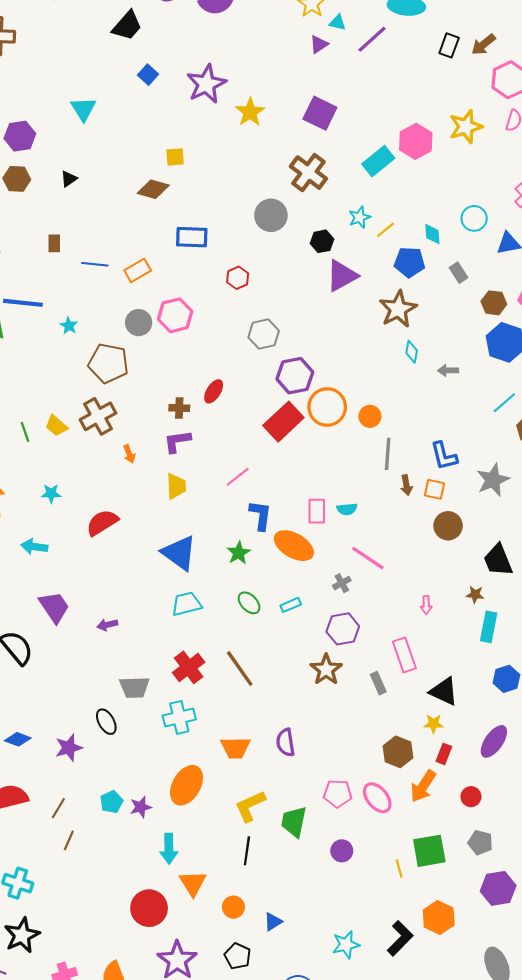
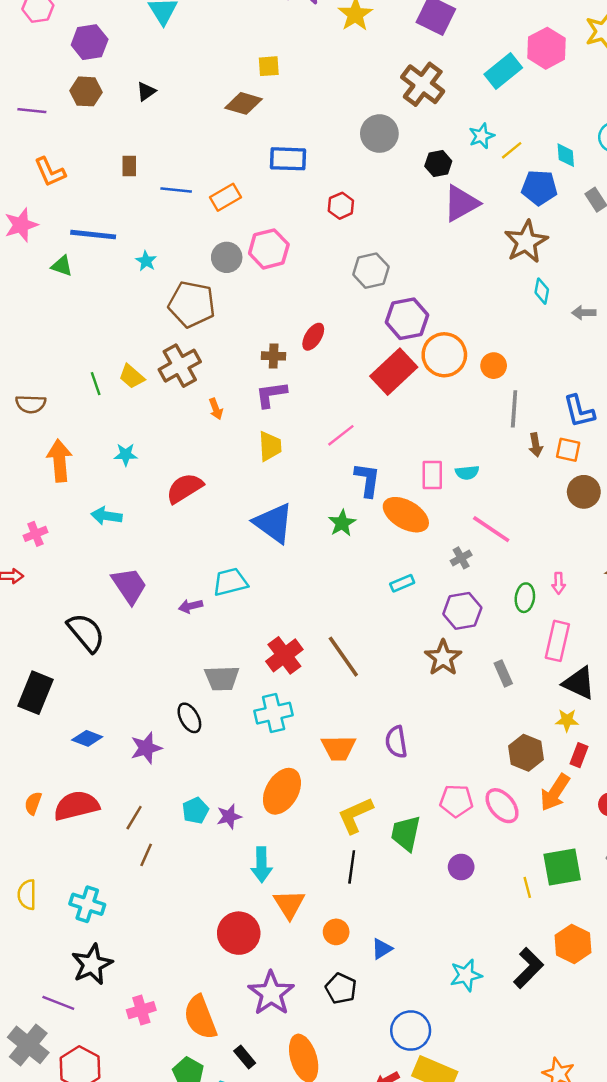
green ellipse: (249, 603) -> (525, 598), moved, turned 50
cyan trapezoid: (187, 604) -> (230, 582), moved
pink rectangle: (404, 655) -> (557, 641), moved, turned 32

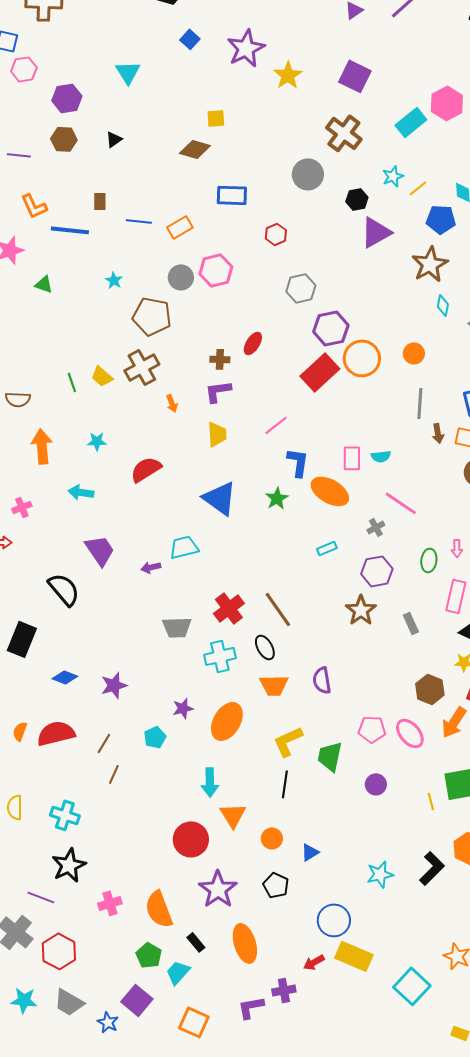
blue line: (93, 235) -> (70, 230), moved
orange circle: (494, 366) -> (414, 353), moved
black ellipse: (189, 718) -> (265, 647), moved
purple star: (229, 816) -> (183, 708), moved

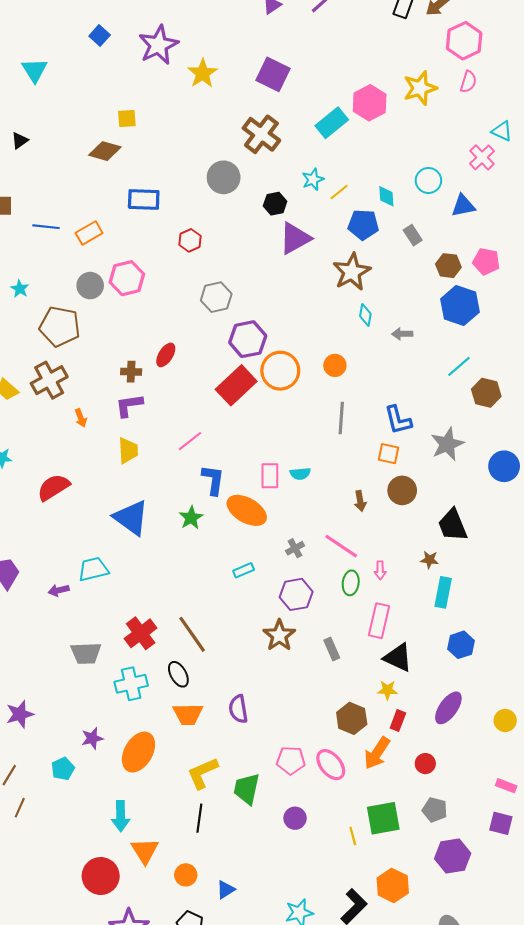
brown arrow: (438, 433) -> (360, 501), moved
pink line: (401, 503) -> (341, 546), moved

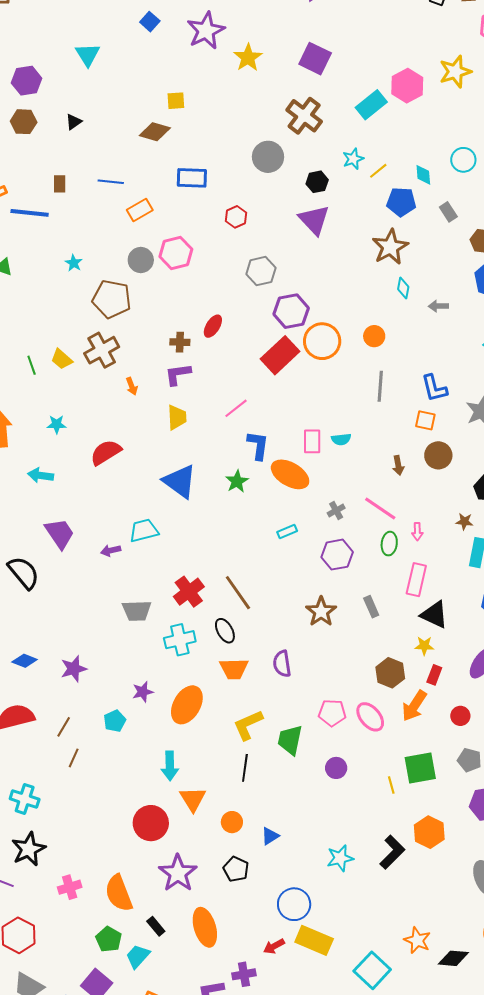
blue line: (46, 227) -> (111, 182), moved
purple triangle: (295, 238) -> (314, 220), moved, turned -44
brown star: (279, 635) -> (321, 612), moved

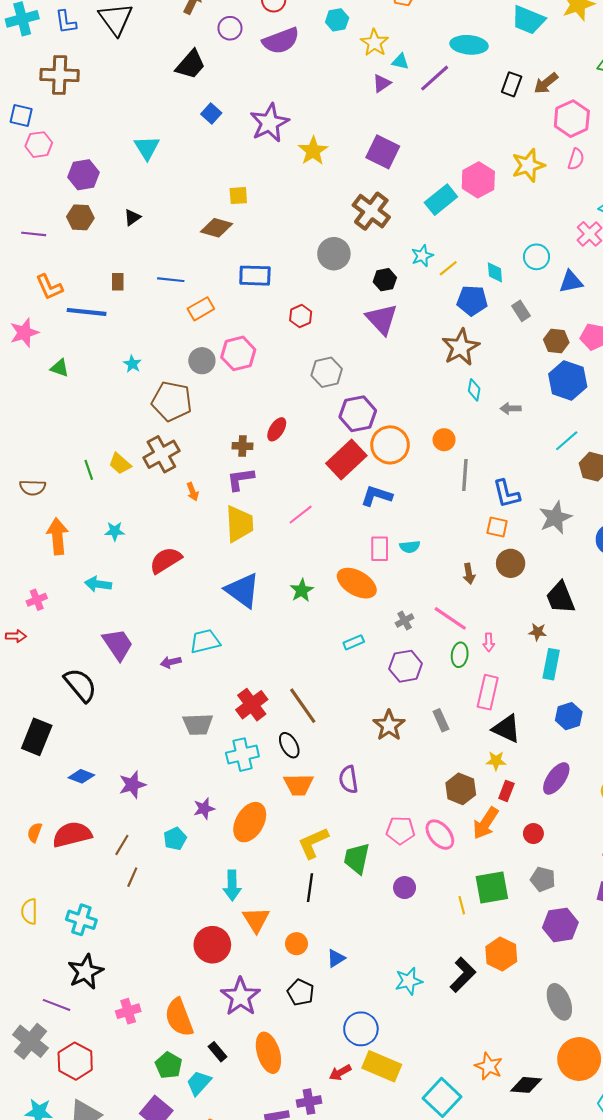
gray line: (380, 386) -> (465, 475), moved
yellow trapezoid: (177, 417) -> (239, 524), size x1.4
blue L-shape: (258, 445) -> (377, 496), moved, turned -80

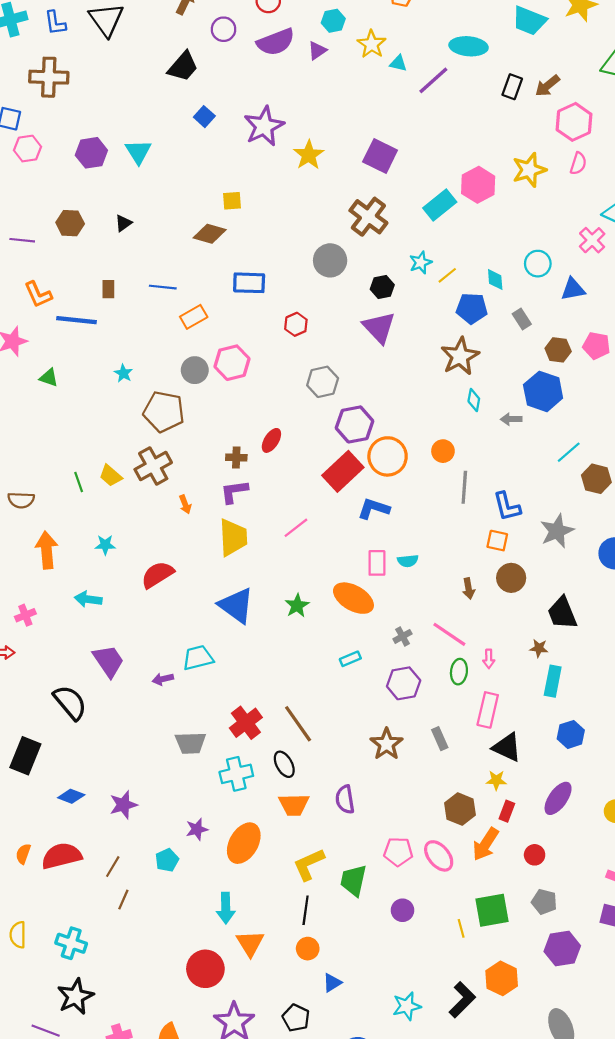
purple triangle: (382, 83) -> (317, 51), moved
purple hexagon: (83, 175) -> (91, 153), moved
blue hexagon: (568, 380) -> (543, 391), moved
orange circle: (296, 944) -> (308, 949), moved

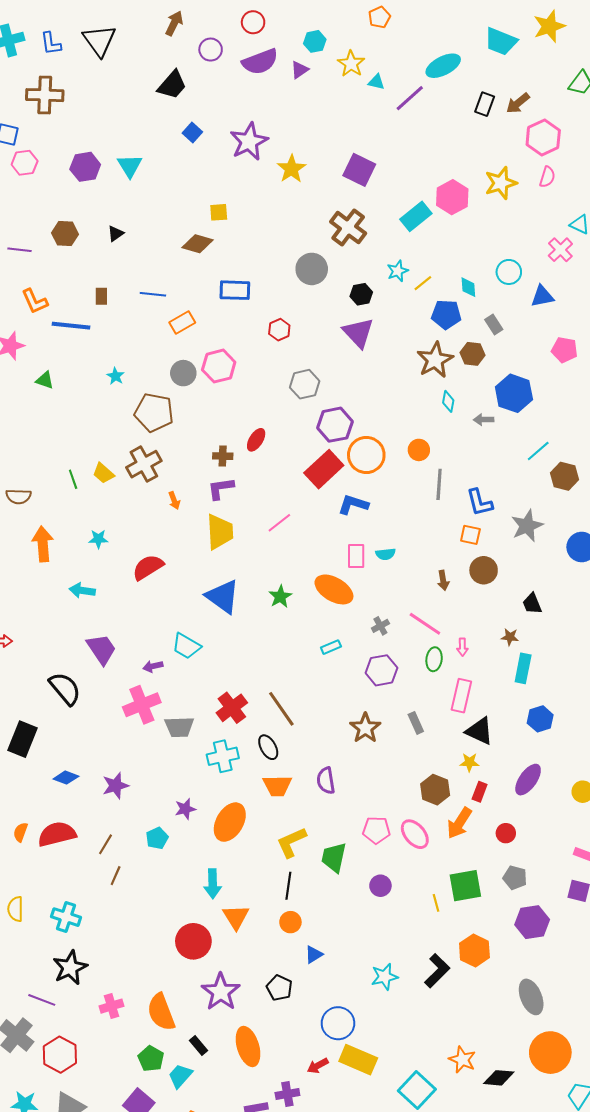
cyan ellipse: (469, 46) -> (443, 66), turned -32
brown hexagon: (558, 350) -> (472, 354), moved
black trapezoid: (562, 613) -> (532, 604), size x0.7
pink cross: (25, 615) -> (142, 705), moved, size x1.8
cyan trapezoid: (198, 658) -> (186, 646), turned -136

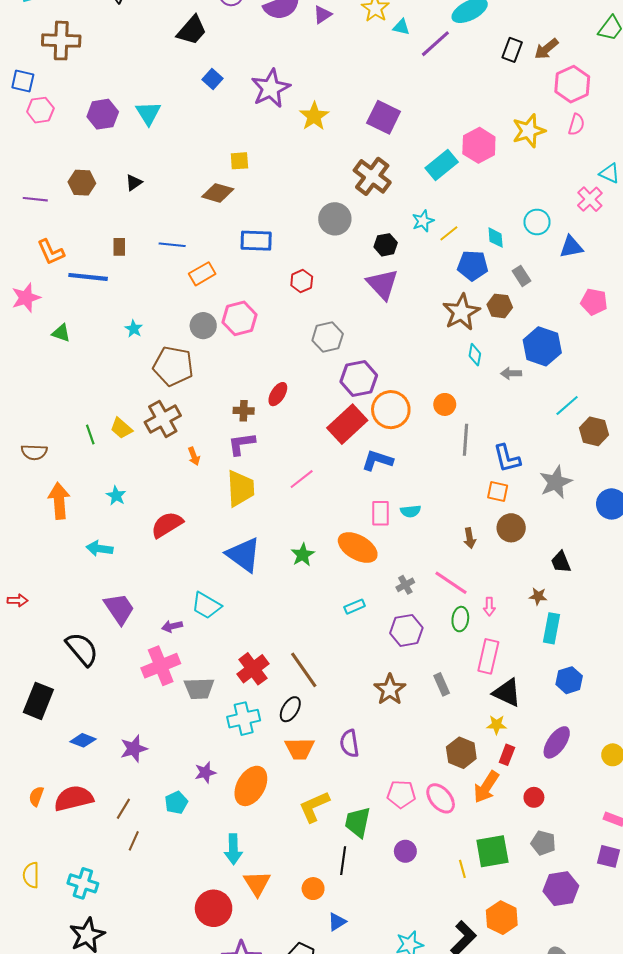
cyan star: (98, 539) -> (116, 496), turned 30
black ellipse: (268, 747) -> (290, 709), turned 60
black line: (288, 886) -> (343, 861), moved

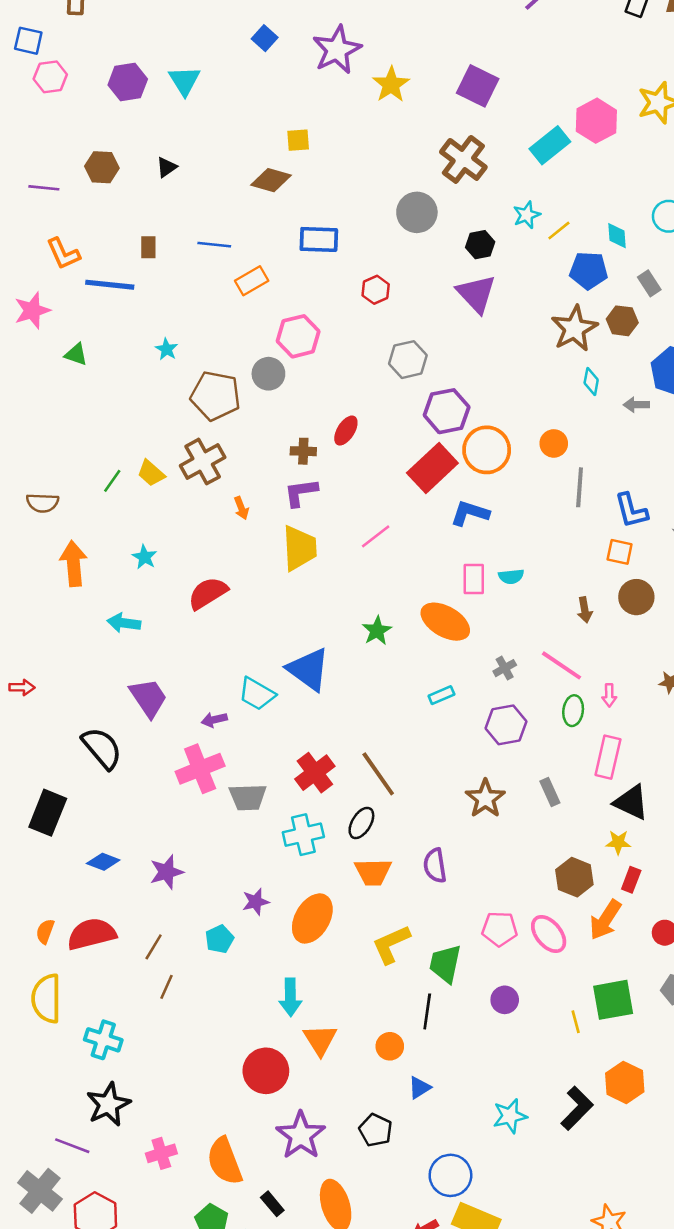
gray circle: (203, 326) -> (268, 374), moved
green line: (90, 435) -> (112, 481), turned 54
blue triangle: (244, 555) -> (308, 669), moved
yellow semicircle: (31, 875) -> (46, 999), moved, size x1.5

